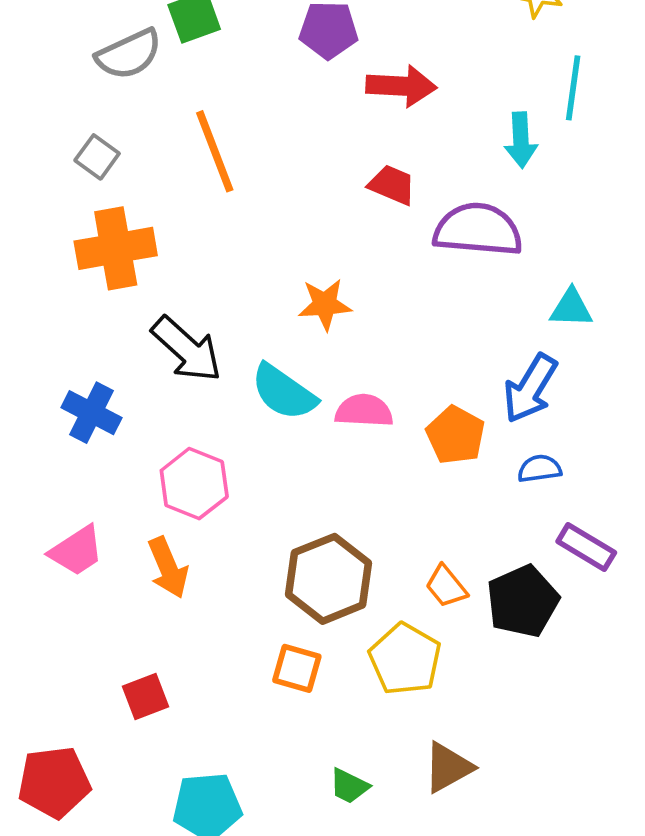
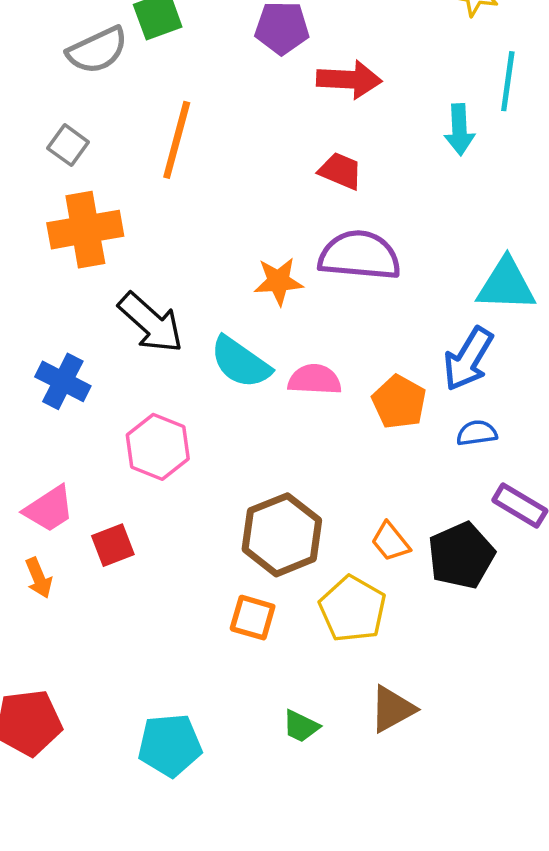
orange line: (215, 151) -> (177, 140), turned 36
purple semicircle: (478, 230) -> (359, 255), moved
cyan triangle: (571, 308) -> (506, 285), size x1.5
orange arrow: (168, 568) -> (39, 578), moved, size x0.7
red square: (146, 696) -> (113, 545), moved

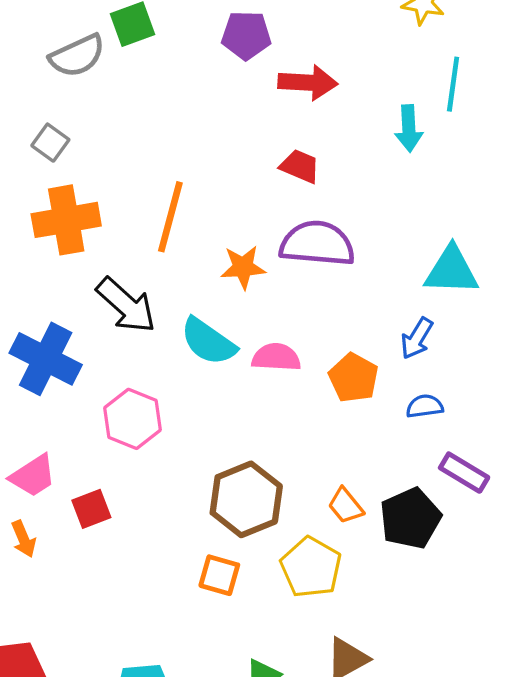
orange line: (177, 140) -> (170, 217), moved
blue arrow: (468, 359) -> (417, 338), size x0.7
blue cross: (63, 381) -> (46, 359), size x1.4

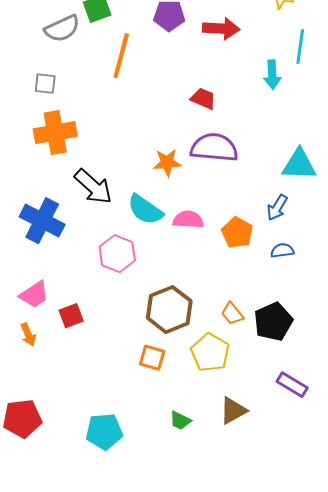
red arrow: (308, 83) -> (221, 29), moved
gray square: (50, 143) -> (45, 84), turned -30
orange line: (170, 217) -> (121, 56), moved
pink hexagon: (132, 419) -> (117, 254), moved
purple rectangle: (464, 473) -> (292, 385), moved

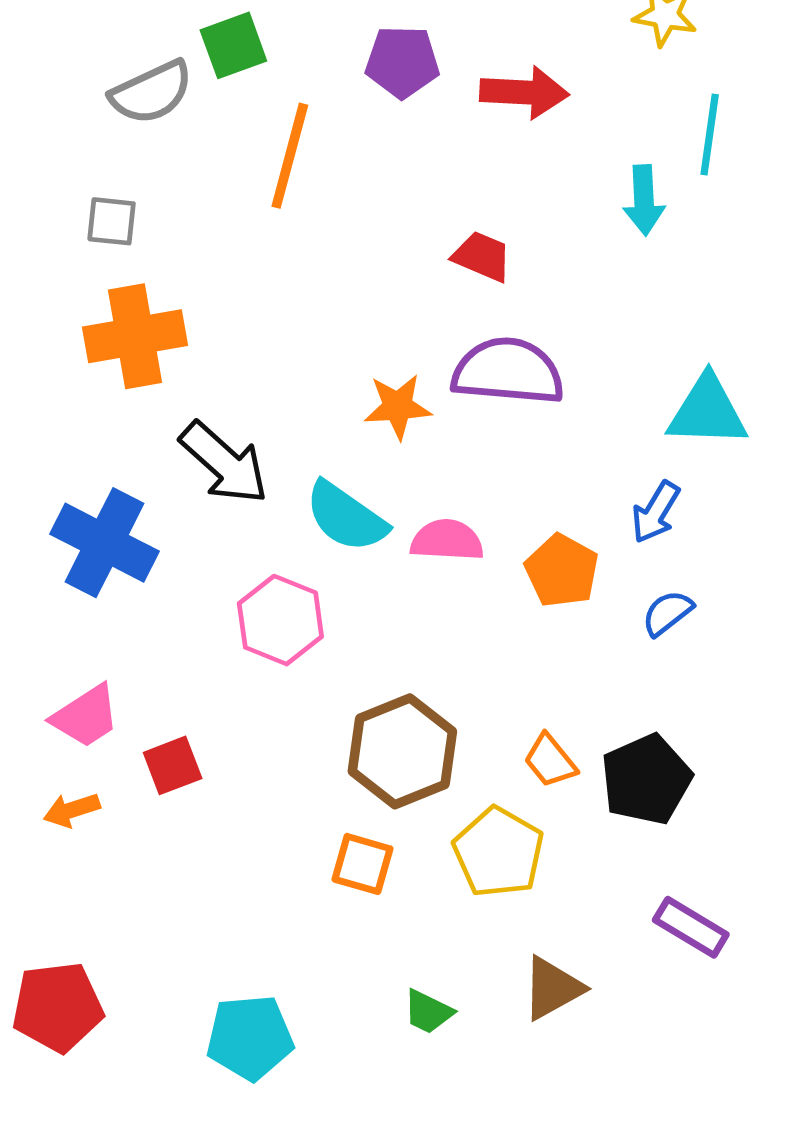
blue semicircle: (282, 251) -> (667, 613), turned -30
orange arrow: (28, 335) -> (72, 810), turned 95

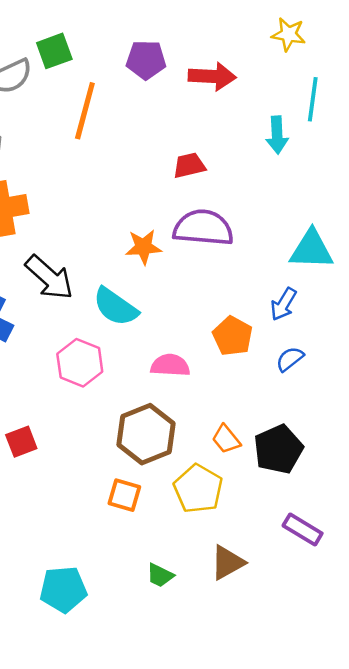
red trapezoid: (482, 257) -> (189, 165), turned -36
pink semicircle: (447, 540) -> (170, 365), moved

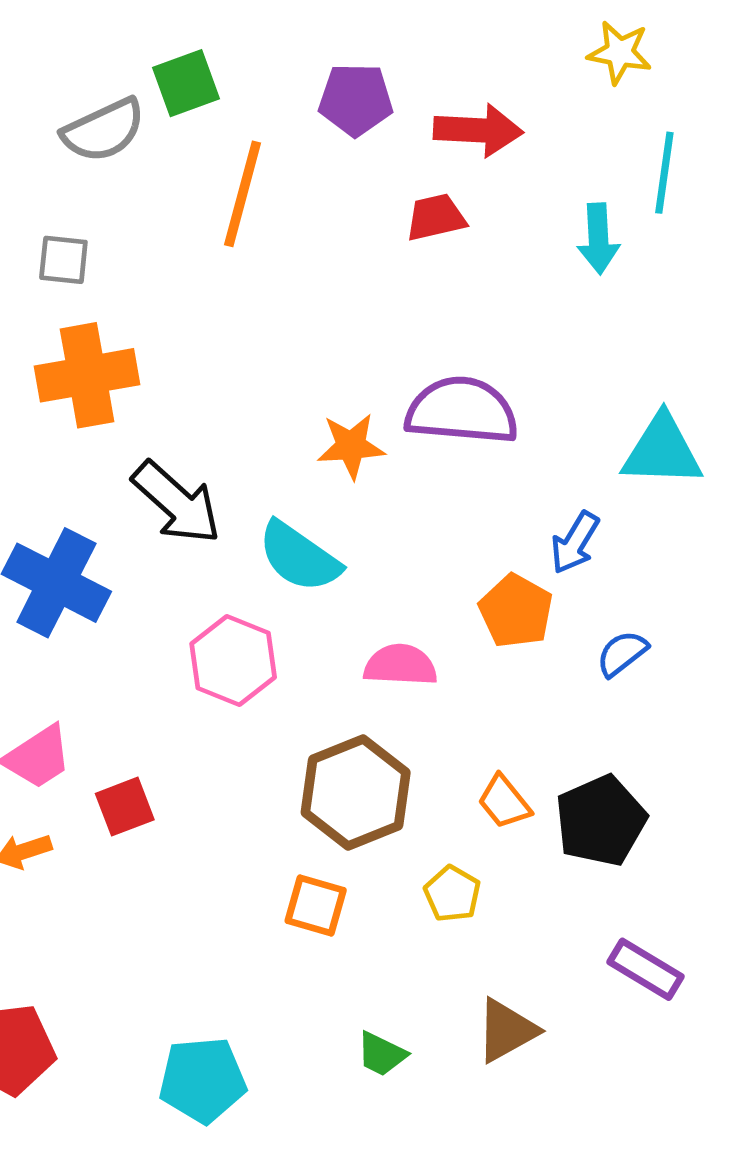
red trapezoid: (189, 165) -> (436, 217), moved
blue arrow: (283, 304) -> (575, 543), moved
yellow pentagon: (198, 489) -> (452, 894), size x0.6

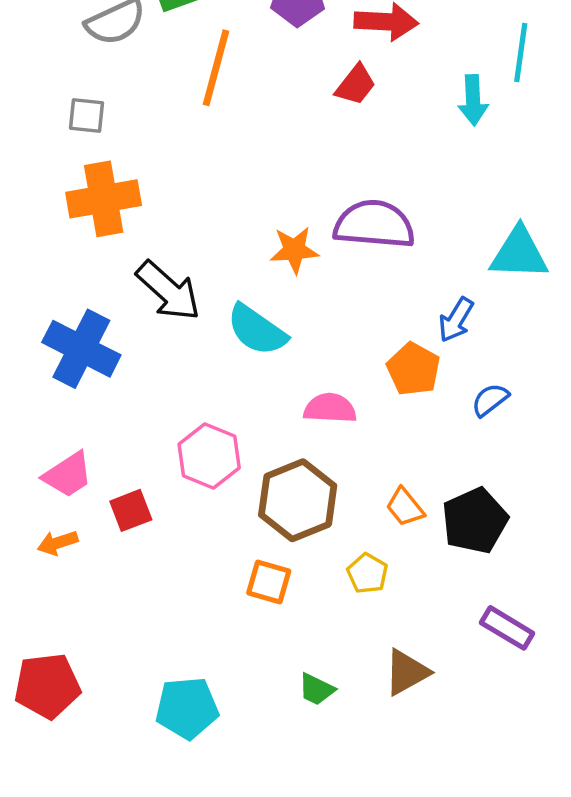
red trapezoid: (436, 217) -> (356, 85), turned 141
pink hexagon: (233, 660) -> (209, 456), moved

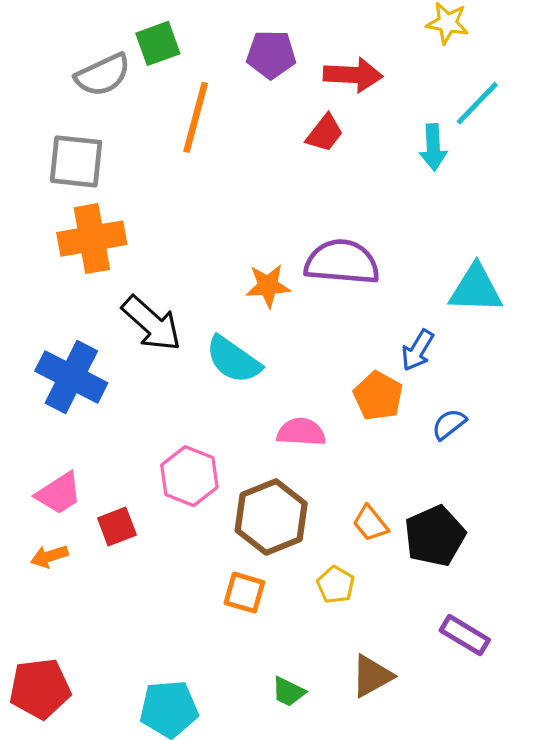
cyan line: (521, 52) -> (477, 103), turned 36
gray square: (87, 115) -> (76, 161), size x1.6

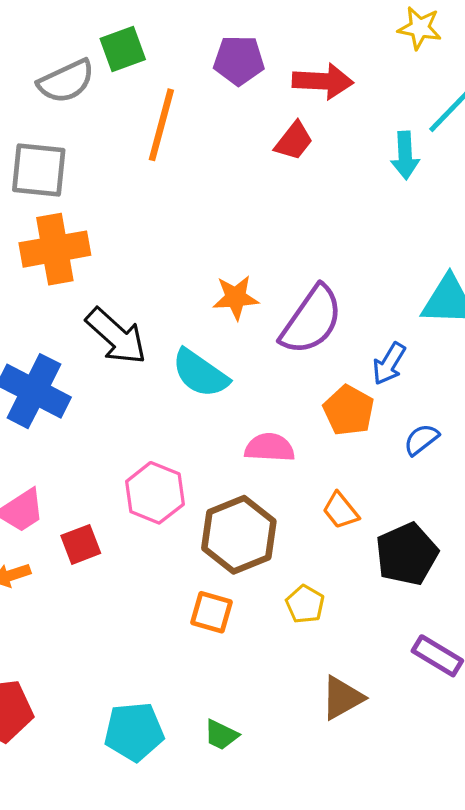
purple semicircle: (342, 262) -> (312, 320), moved, turned 120
orange trapezoid: (370, 523) -> (341, 511), moved
green trapezoid: (288, 692) -> (221, 735), moved

